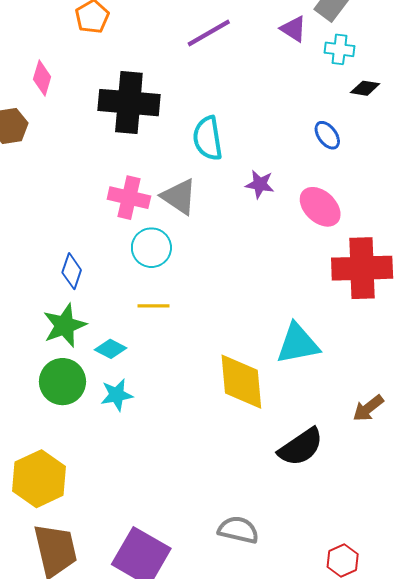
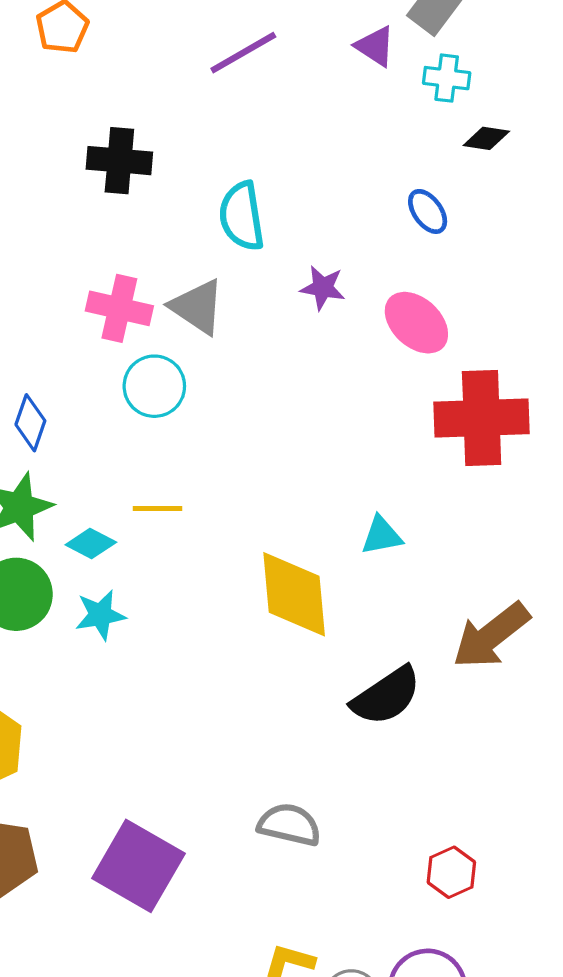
black cross: (129, 103) -> (119, 161), size x0.7
yellow line: (153, 306) -> (158, 508), moved
cyan triangle: (298, 344) -> (381, 536), size x0.6
brown arrow: (368, 408) -> (491, 636), size x1.6

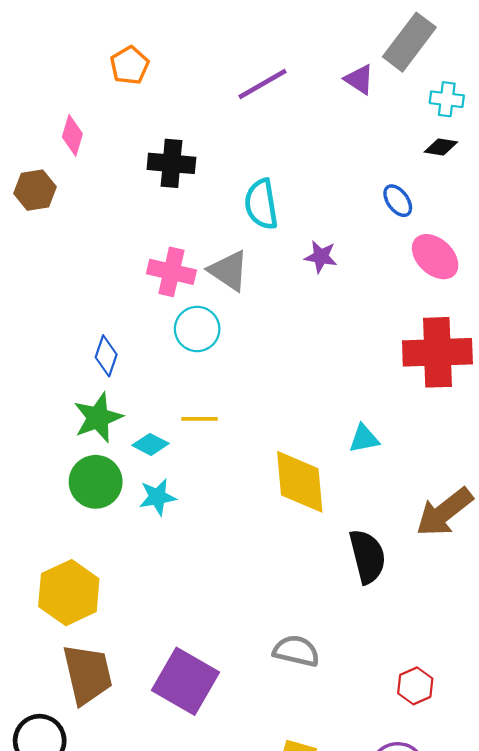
cyan cross: (447, 78) -> (447, 99), moved
pink ellipse: (416, 323) -> (435, 257), moved
black semicircle: (386, 696) -> (367, 556), turned -70

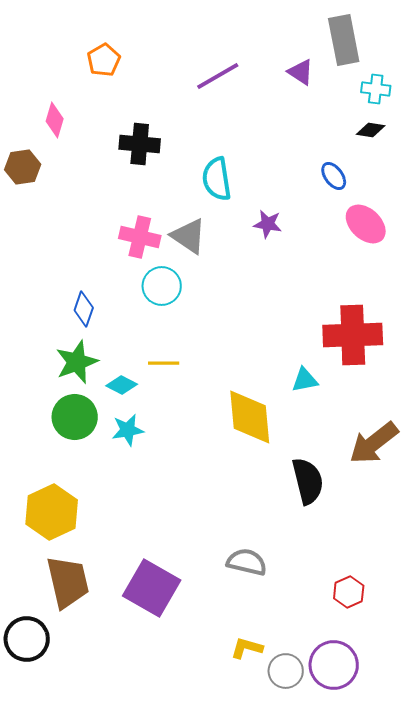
gray rectangle: (409, 42) -> (344, 40), turned -48
red cross: (437, 352) -> (353, 335), moved

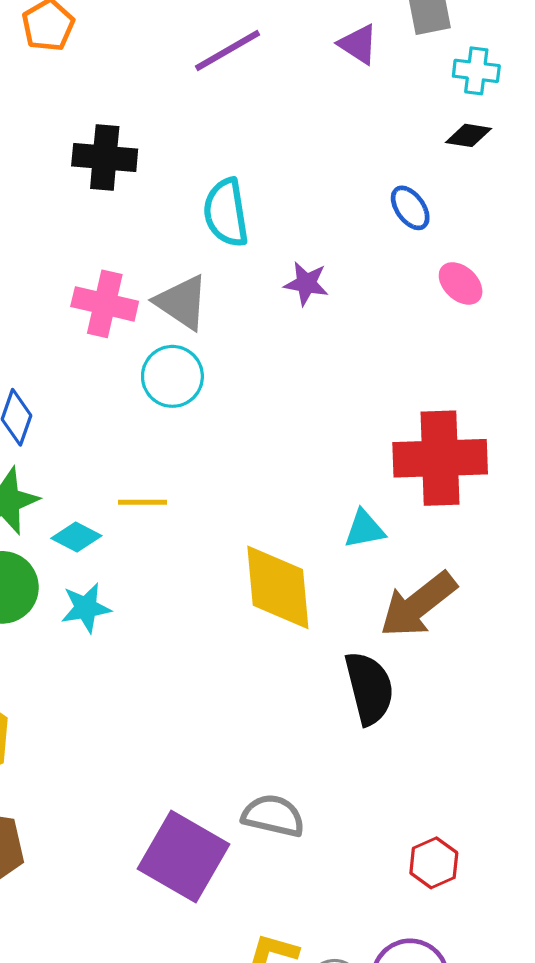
pink ellipse: (366, 224) -> (461, 283), size x0.7
cyan circle: (162, 286) -> (172, 376), moved
brown arrow: (374, 443) -> (418, 605), moved
purple square: (152, 588) -> (183, 857), moved

